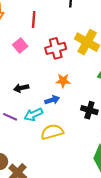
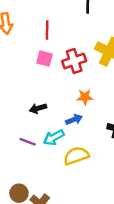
pink square: (20, 45) -> (44, 59), moved, turned -32

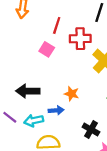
red cross: (74, 61) -> (80, 39), moved
black arrow: (38, 108) -> (28, 91), size x1.5

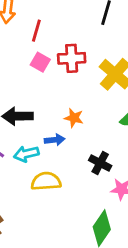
red line: (57, 25) -> (36, 31), moved
red cross: (80, 39) -> (72, 58), moved

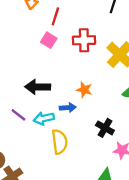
pink square: (40, 62) -> (49, 40), moved
yellow semicircle: (46, 181) -> (60, 142), turned 85

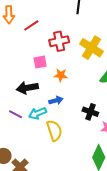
red line: (55, 16) -> (31, 25), turned 49
pink square: (49, 40) -> (40, 62), moved, turned -32
orange star: (84, 90) -> (61, 75), moved

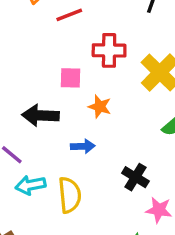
cyan arrow: (37, 113) -> (31, 185), moved

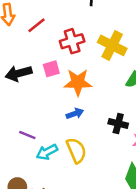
orange star: (100, 107) -> (78, 82), size x1.6
black arrow: (40, 115) -> (19, 73), moved

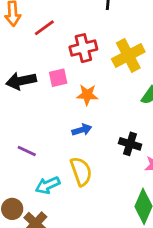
yellow cross: (112, 45) -> (128, 55), turned 32
orange star: (78, 82) -> (87, 95), size x0.7
cyan arrow: (47, 152) -> (48, 185), moved

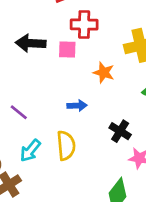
red cross: (83, 48) -> (84, 25), moved
orange star: (87, 95) -> (104, 73), moved
cyan arrow: (48, 185) -> (30, 151), turned -40

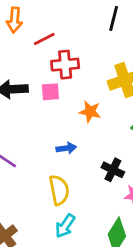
cyan arrow: (30, 151) -> (65, 226), moved

